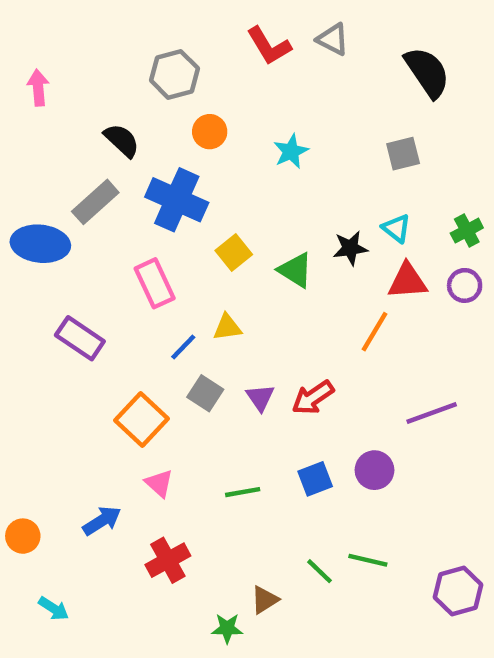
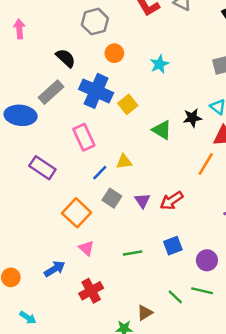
yellow square: (234, 253) -> (128, 104), moved
purple circle: (374, 470) -> (207, 260), moved

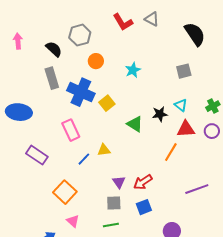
black semicircle: (66, 58) -> (54, 49), moved
gray rectangle: (51, 92) -> (52, 78), moved, turned -65
gray square: (112, 198) -> (114, 203), moved, turned -35
blue square: (173, 246) -> (144, 207), moved

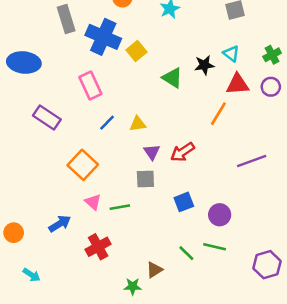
yellow triangle: (104, 150) -> (138, 124), moved
blue square: (144, 207) -> (184, 202), moved
green line: (111, 225) -> (120, 207), moved

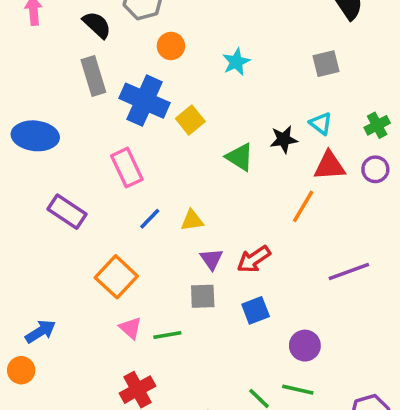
blue square: (184, 202) -> (256, 310), moved
blue arrow: (60, 224) -> (41, 331), moved

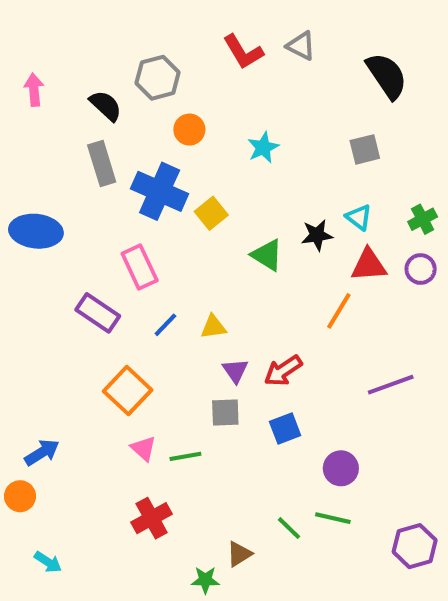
purple rectangle: (67, 212) -> (98, 313), moved

